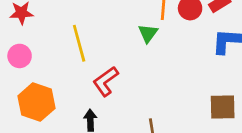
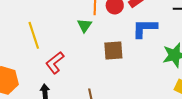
brown square: (223, 107) -> (113, 50), moved

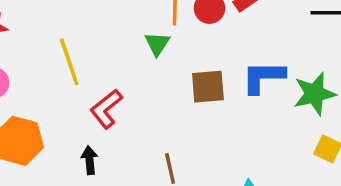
blue L-shape: (145, 28) -> (263, 77), moved

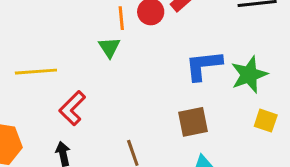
yellow line: (69, 62) -> (36, 72), turned -69
brown square: (208, 87) -> (193, 122), moved

